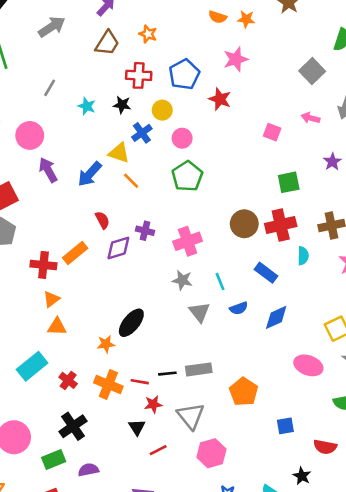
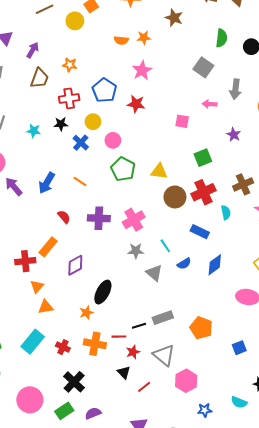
yellow triangle: (119, 153) -> (159, 171), moved
purple cross: (145, 231) -> (99, 218), size x1.5
purple diamond: (118, 248) -> (75, 265), moved

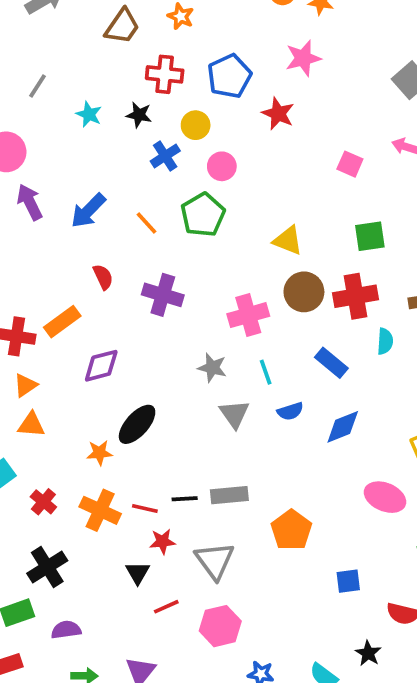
green pentagon: (123, 169) -> (203, 215), moved
pink cross: (134, 220) -> (248, 315), moved
pink hexagon: (186, 381) -> (220, 626), moved

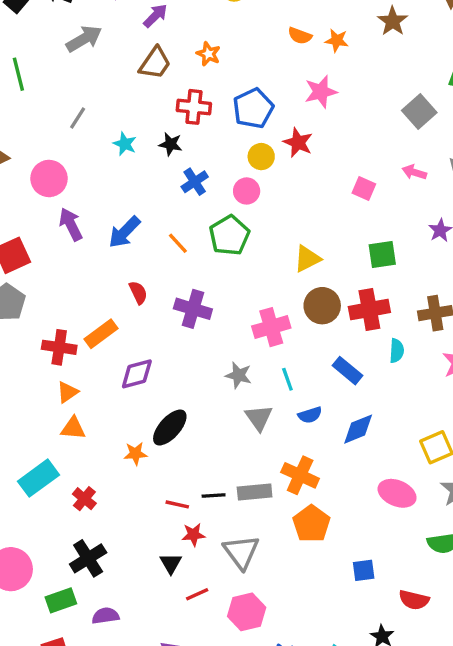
yellow circle: (196, 125) -> (261, 157), moved
yellow triangle: (288, 240) -> (307, 259), turned -48
orange cross: (100, 510) -> (300, 475), moved

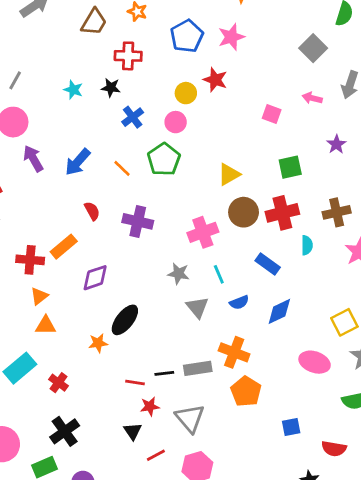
blue pentagon: (253, 108) -> (187, 36), moved
gray line: (78, 118) -> (15, 80), moved

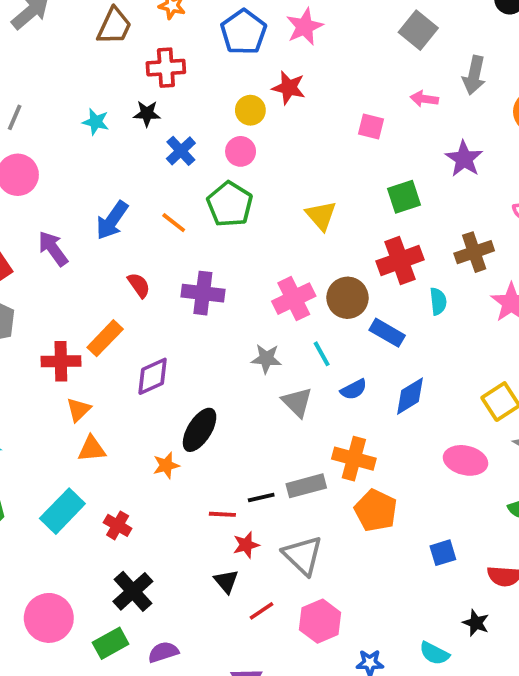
purple star: (336, 144) -> (464, 159), size x1.4
purple arrow: (33, 158) -> (53, 249), moved
yellow triangle: (229, 174) -> (321, 215), turned -35
brown circle: (244, 212) -> (347, 298), moved

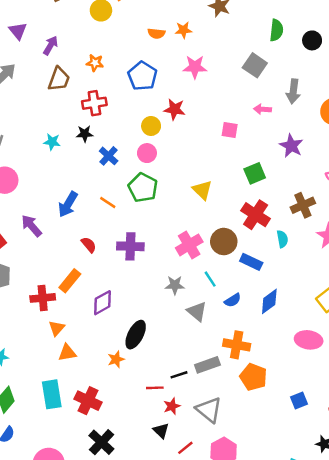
pink star: (305, 27) -> (195, 67), moved, turned 30
red cross: (400, 260) -> (256, 215), turned -32
cyan rectangle: (62, 511) -> (52, 394), turned -48
red cross: (118, 525) -> (88, 401), size x1.5

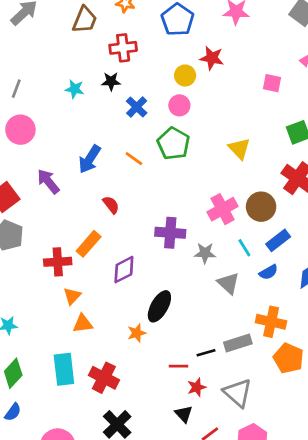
purple cross: (130, 246) -> (170, 233), moved
blue rectangle: (251, 262) -> (278, 240), moved, turned -65

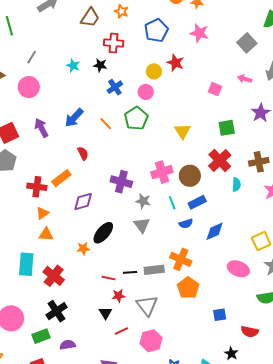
gray triangle: (228, 283) -> (142, 225), moved

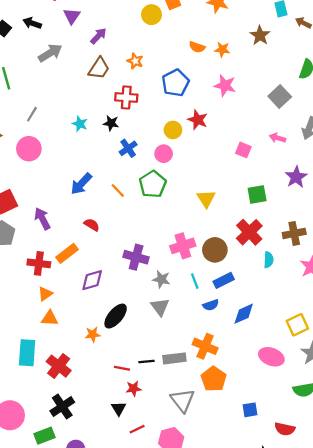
purple arrow: (41, 128) -> (42, 219), moved
red semicircle: (83, 153) -> (92, 225), turned -32
gray triangle: (147, 305) -> (183, 400), moved

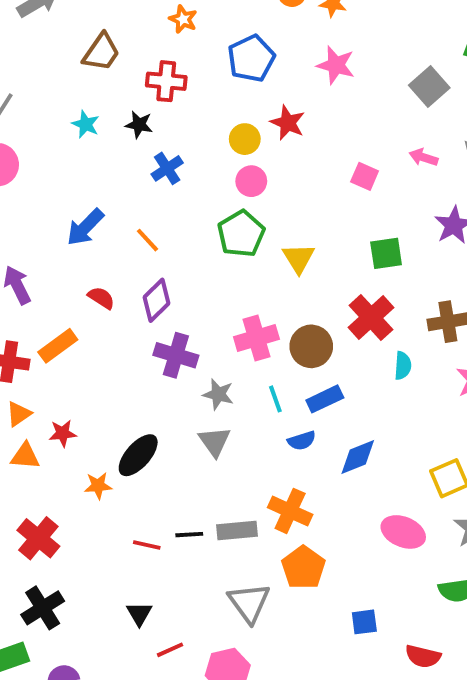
brown trapezoid: (99, 68) -> (101, 52), moved
pink circle: (164, 154) -> (251, 181), moved
green pentagon: (153, 184) -> (241, 234), moved
purple diamond: (92, 280) -> (157, 300), moved, turned -30
red star: (134, 389) -> (63, 433), moved

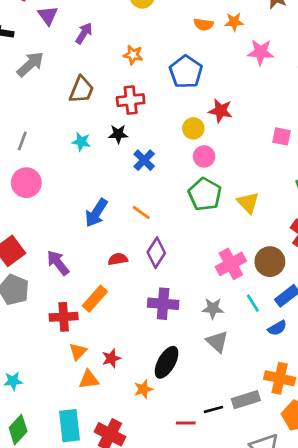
pink star: (336, 65) -> (261, 52), moved
red semicircle: (101, 298) -> (118, 259), turned -30
purple cross: (176, 355) -> (163, 304), moved

